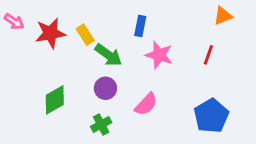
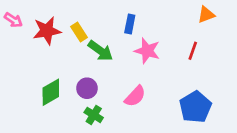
purple circle: (105, 88) -> (87, 88), moved
green cross: (101, 125) -> (94, 115), turned -30

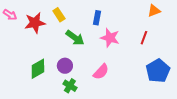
yellow rectangle: (79, 32) -> (59, 15), moved
blue pentagon: (195, 107) -> (158, 71), moved

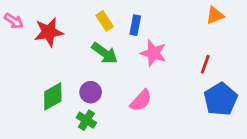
yellow rectangle: (59, 15) -> (105, 21), moved
red line: (144, 38) -> (205, 64), moved
green cross: (70, 86) -> (86, 120), moved

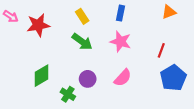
blue rectangle: (135, 25) -> (121, 13), moved
purple circle: (91, 92) -> (88, 79), moved
pink semicircle: (141, 101) -> (123, 78), moved

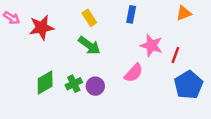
pink star: (121, 42) -> (151, 45), moved
pink semicircle: (123, 78) -> (134, 73), moved
green cross: (68, 94) -> (74, 84), moved, turned 32

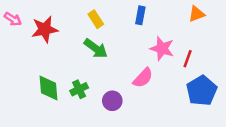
green diamond: (45, 82) -> (48, 88), turned -65
purple circle: (95, 86) -> (112, 101), moved

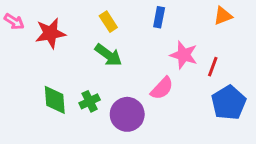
purple circle: (112, 101) -> (127, 114), size x1.5

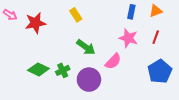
blue rectangle: (159, 17) -> (131, 12), moved
green arrow: (108, 55) -> (86, 47), moved
red line: (213, 67) -> (156, 37), moved
green diamond: (55, 100) -> (38, 69), turned -60

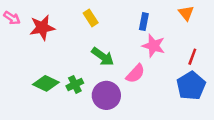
orange triangle: (156, 11) -> (186, 13), turned -48
blue rectangle: (131, 12) -> (144, 22), moved
red line: (156, 37) -> (192, 57), moved

